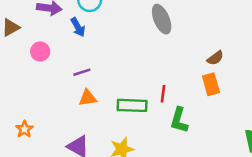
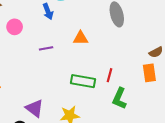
orange triangle: (88, 98) -> (81, 38), moved

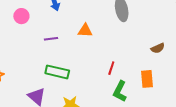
orange rectangle: (149, 73) -> (147, 79), moved
green rectangle: (83, 81) -> (57, 72), moved

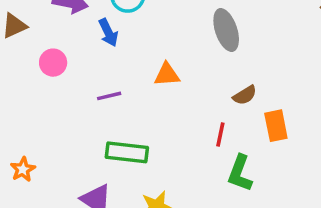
brown semicircle: (158, 48) -> (245, 95), moved
orange rectangle: (147, 79) -> (276, 126), moved

